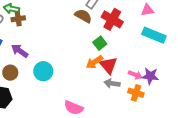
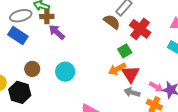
purple arrow: (20, 51) -> (57, 32), moved

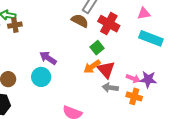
purple arrow: (57, 32) -> (48, 58), moved

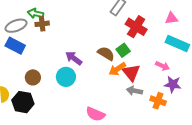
brown semicircle: (80, 21) -> (106, 53), moved
pink arrow: (133, 78) -> (162, 66), moved

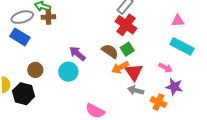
red cross: (136, 27) -> (126, 25), moved

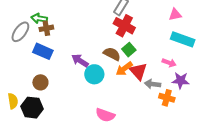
gray ellipse: (22, 17) -> (20, 32), turned -30
blue rectangle: (20, 37) -> (43, 51), moved
cyan circle: (68, 72) -> (94, 74), moved
gray arrow: (136, 90) -> (153, 84), moved

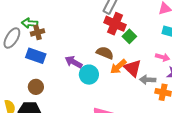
green square: (129, 50) -> (129, 36), moved

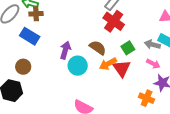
green square: (129, 36) -> (128, 48), moved
purple arrow: (74, 62) -> (65, 50), turned 66
gray arrow: (148, 80) -> (152, 45), moved

